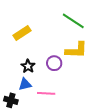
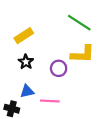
black star: (28, 66) -> (26, 62), moved

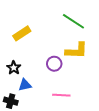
black star: (26, 62) -> (14, 68), moved
pink line: (50, 101) -> (61, 95), moved

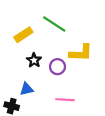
green line: (73, 21) -> (54, 24), moved
black star: (14, 68) -> (34, 60), moved

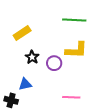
green line: (54, 24) -> (74, 20), moved, turned -30
pink line: (65, 100) -> (71, 97), moved

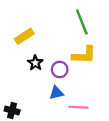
green line: (74, 20) -> (82, 22), turned 65
blue triangle: (25, 84) -> (56, 93), moved

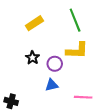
yellow rectangle: (24, 36) -> (34, 23), moved
pink line: (78, 107) -> (83, 97), moved

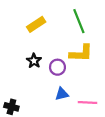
blue triangle: (52, 85) -> (62, 94), moved

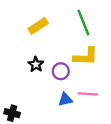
pink line: (87, 103) -> (88, 94), moved

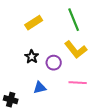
yellow L-shape: (86, 56) -> (76, 50), turned 50
blue triangle: (65, 100) -> (40, 88), moved

